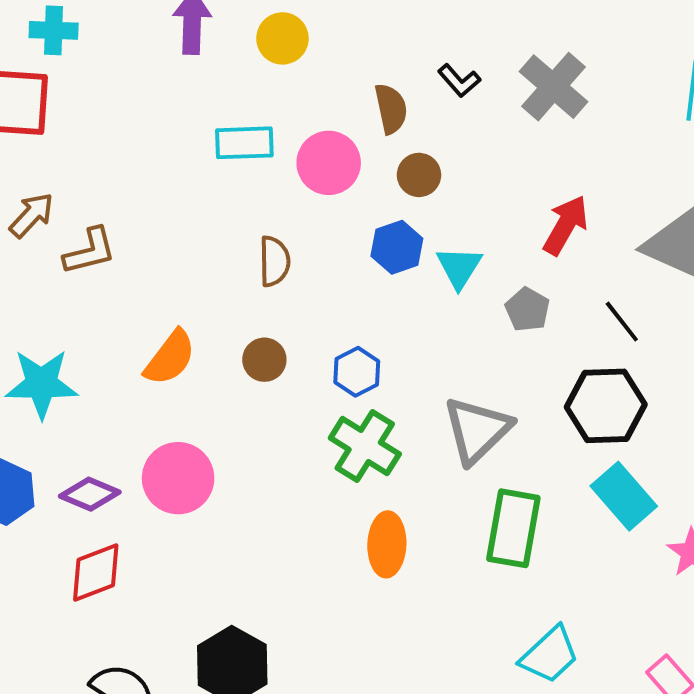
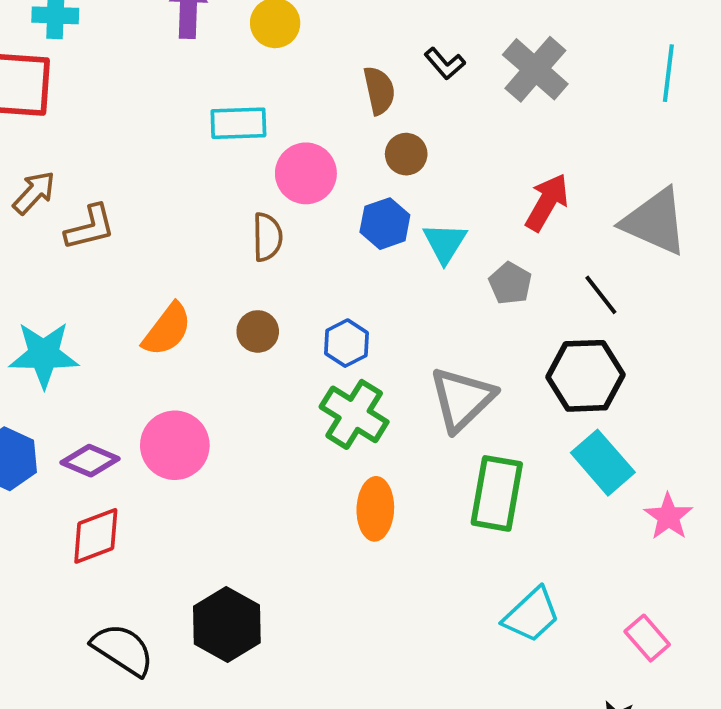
pink circle: (329, 163) -> (306, 173), moved

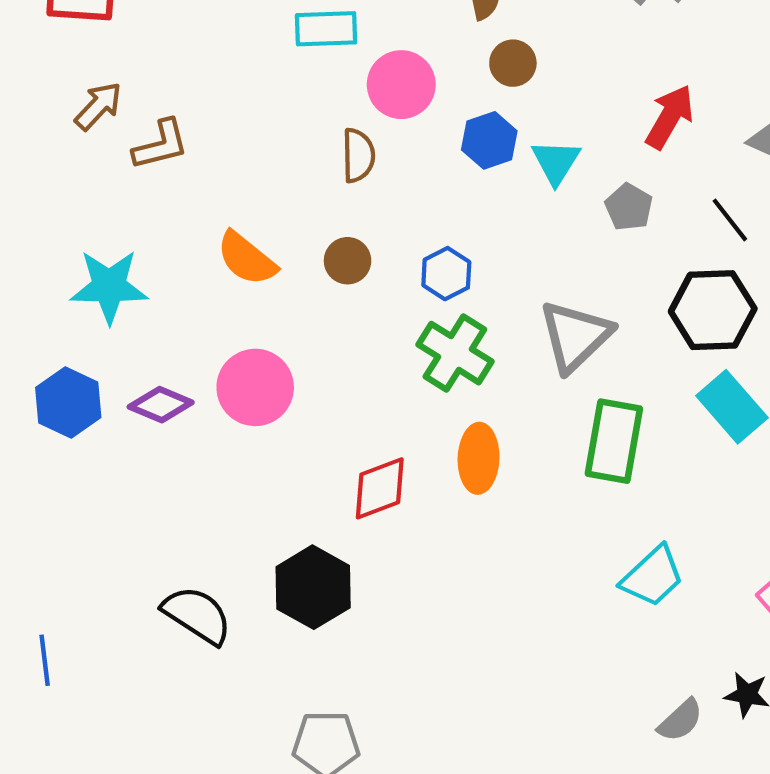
orange semicircle: (167, 330) -> (247, 259), turned 92
red diamond: (96, 536) -> (380, 488), moved

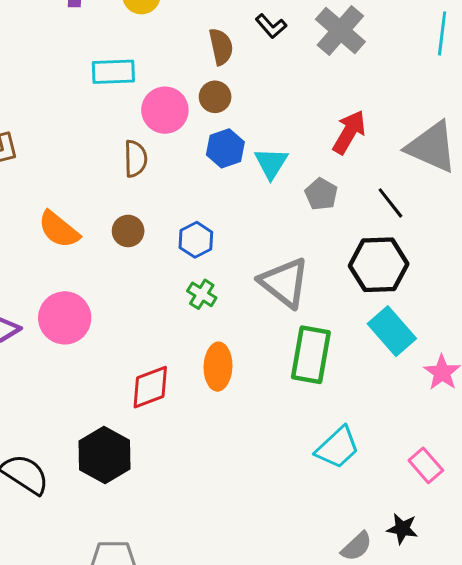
brown circle: (513, 63) -> (215, 97), moved
gray triangle: (575, 336) -> (284, 283), turned -38
green cross: (455, 353) -> (202, 294), size x0.6

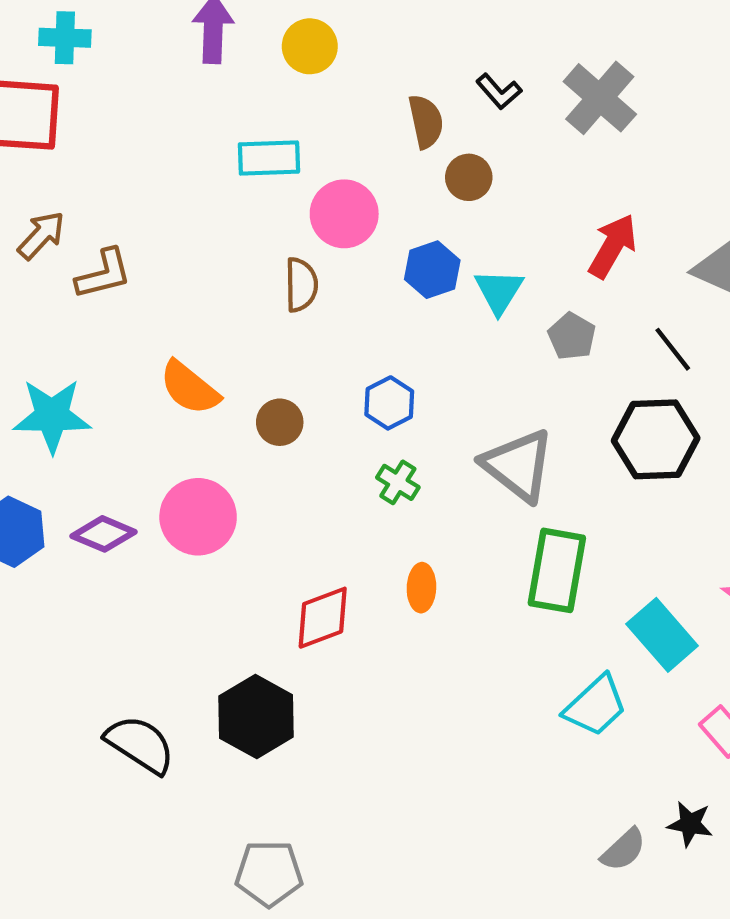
brown circle: (215, 97) -> (469, 177), moved
brown circle: (128, 231) -> (280, 422), moved
cyan rectangle: (392, 331) -> (662, 635), moved
orange ellipse: (218, 367) -> (421, 588), size x0.7

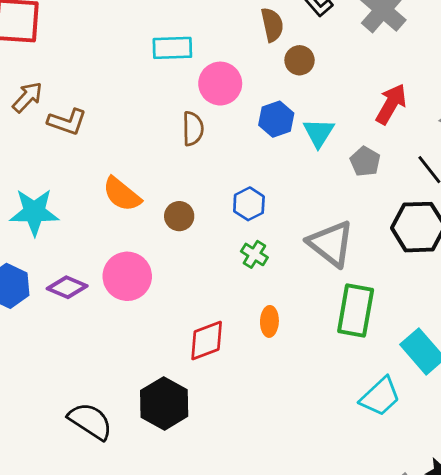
brown L-shape: (104, 274) -> (67, 122), turned 33

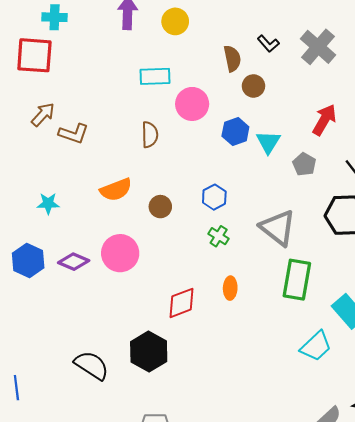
brown semicircle: (193, 129) -> (150, 135), moved
orange semicircle: (122, 194) -> (116, 190), turned -60
cyan star: (34, 212) -> (48, 203), size x0.6

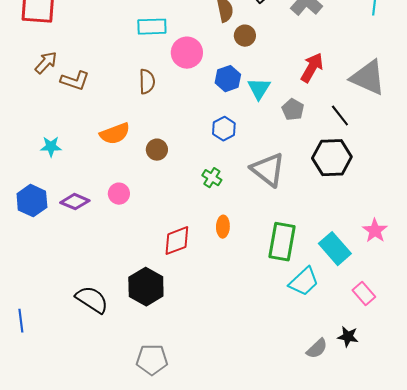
blue hexagon: (214, 197) -> (224, 129), moved
pink circle: (120, 253) -> (119, 194), size x0.6
green rectangle: (297, 280) -> (282, 242), moved

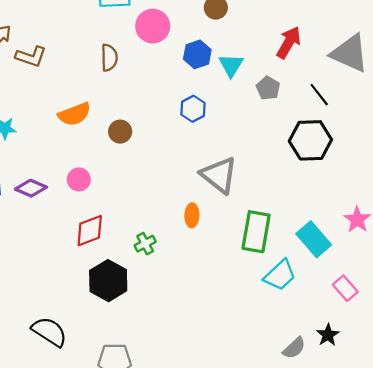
gray triangle: (268, 170) -> (219, 175), moved
green cross: (212, 178) -> (145, 244), moved, turned 30
red diamond: (177, 241) -> (90, 231), moved
black semicircle: (92, 300) -> (49, 332), moved
black star: (348, 337) -> (328, 335), turned 30

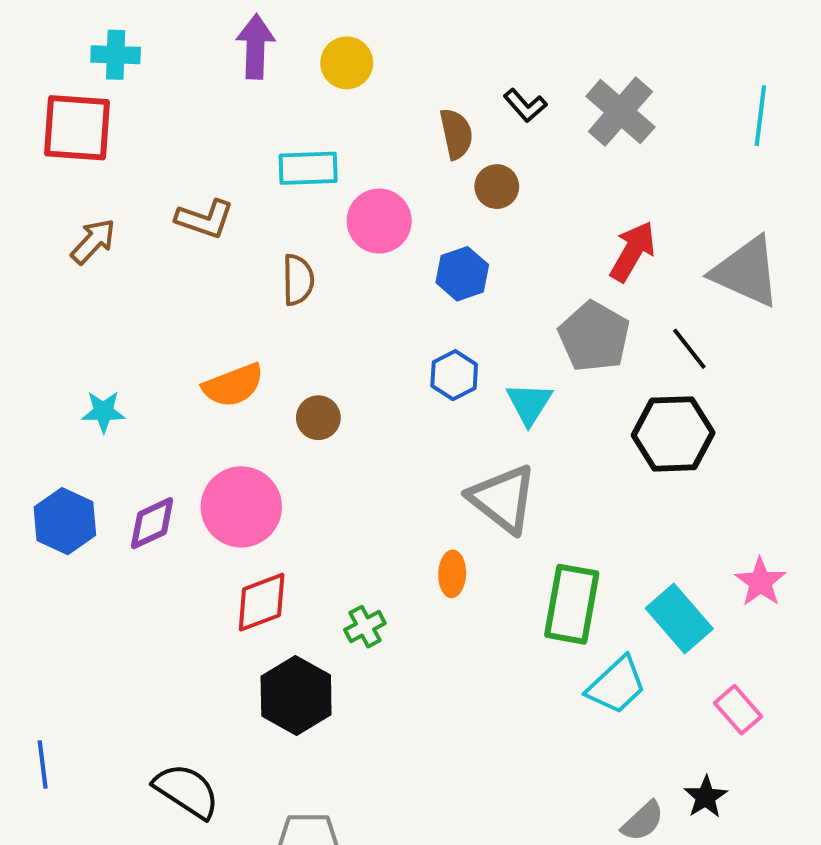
brown L-shape: (31, 57) -> (205, 219), moved
cyan triangle: (231, 65) -> (529, 404), moved
gray pentagon: (268, 88) -> (594, 337), size x1.6
pink circle: (79, 179) -> (241, 507), size x1.8
purple diamond: (31, 188) -> (152, 523), turned -48

